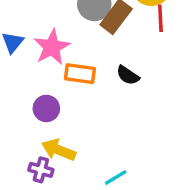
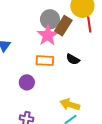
pink star: (52, 47) -> (48, 35), moved
yellow arrow: (59, 150) -> (70, 104), moved

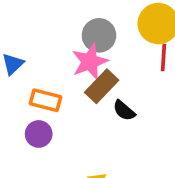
brown rectangle: (63, 26) -> (102, 86), moved
orange rectangle: (45, 61) -> (46, 100), moved

